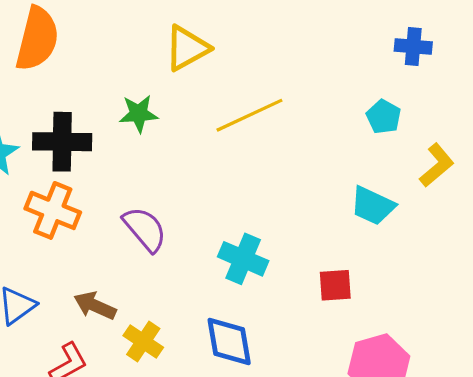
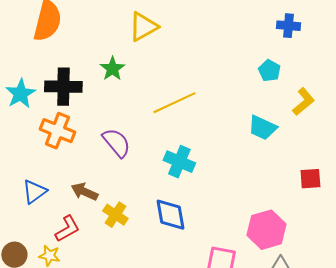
green star: (139, 114) -> (112, 69), turned -30
yellow line: (249, 115) -> (174, 103), moved
red square: (335, 285) -> (310, 179), moved

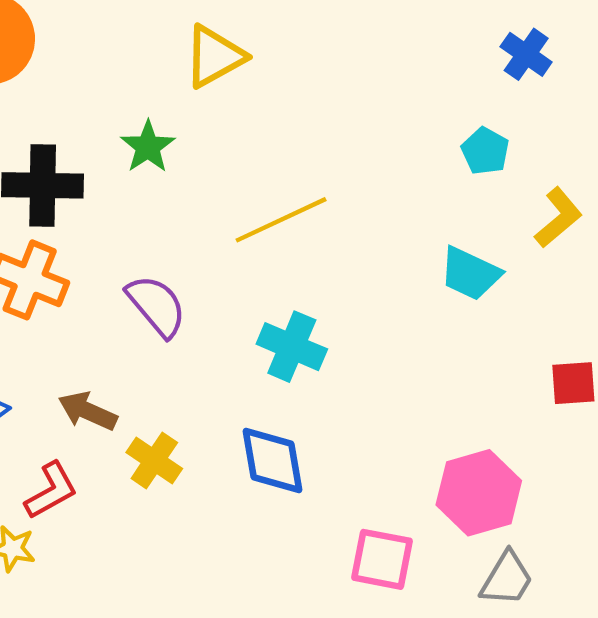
blue cross: (288, 26) -> (526, 54), turned 30

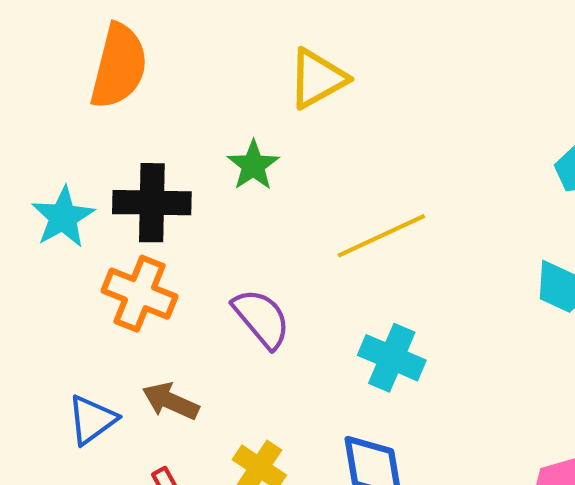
brown arrow: (88, 411) -> (171, 401), moved

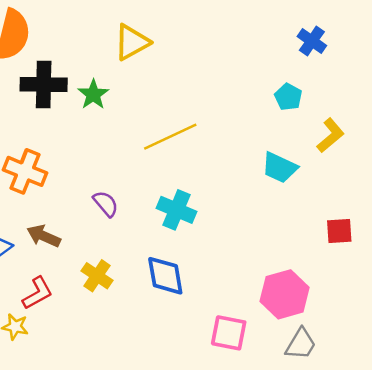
black cross: (152, 203) -> (44, 84), moved
purple semicircle: (261, 318) -> (106, 204), moved, size x0.7

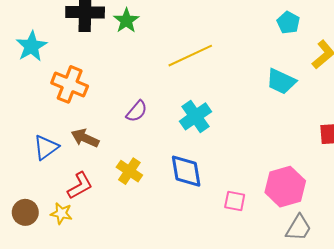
purple semicircle: (106, 204) -> (137, 111), turned 80
cyan cross: (177, 210) -> (195, 116), turned 32
pink square: (229, 333) -> (235, 201), moved, size x0.7

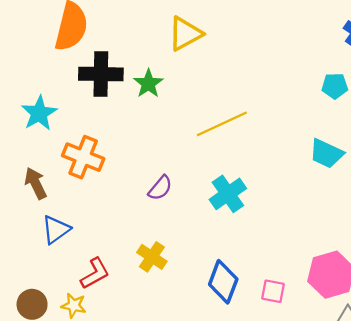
cyan pentagon: (288, 23) -> (335, 86), turned -30
brown arrow: (85, 138) -> (36, 183), moved, turned 40
blue diamond: (186, 171) -> (223, 282), moved, turned 30

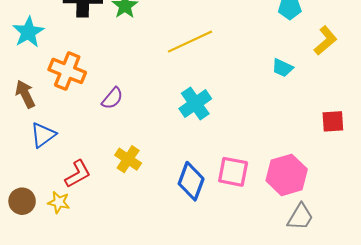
cyan trapezoid: (326, 154) -> (282, 68), size x0.7
purple semicircle: (160, 188) -> (112, 98), moved
pink square: (273, 291) -> (233, 172), moved, size x1.4

